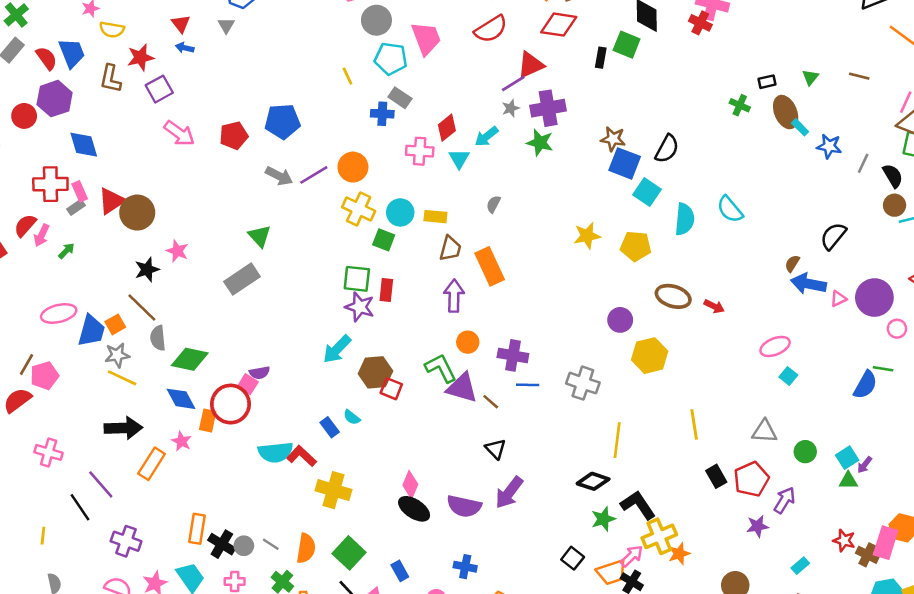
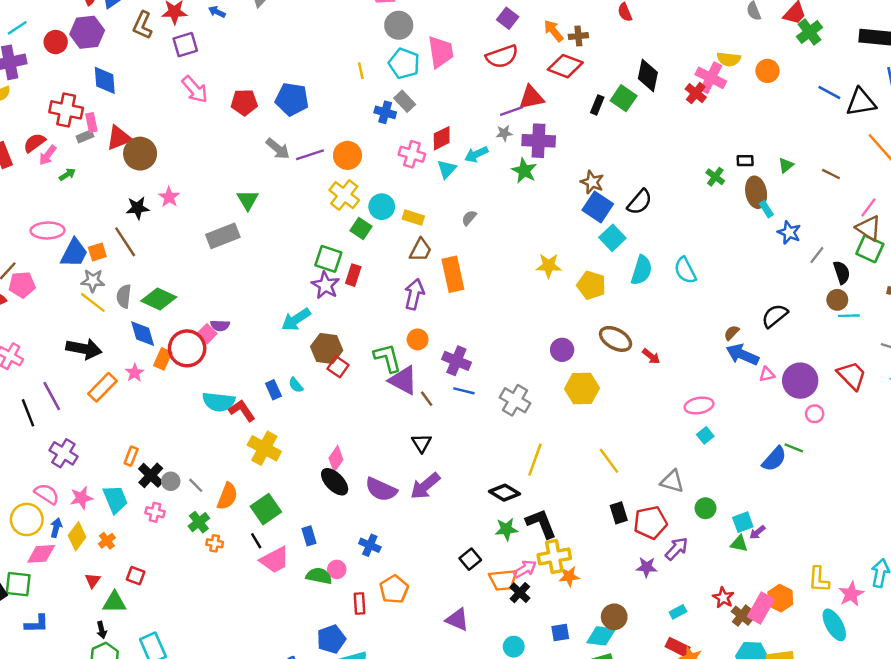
gray semicircle: (158, 338) -> (124, 296), moved
yellow line: (694, 424) -> (609, 461), turned -40
orange rectangle: (197, 529) -> (131, 456), size x0.7

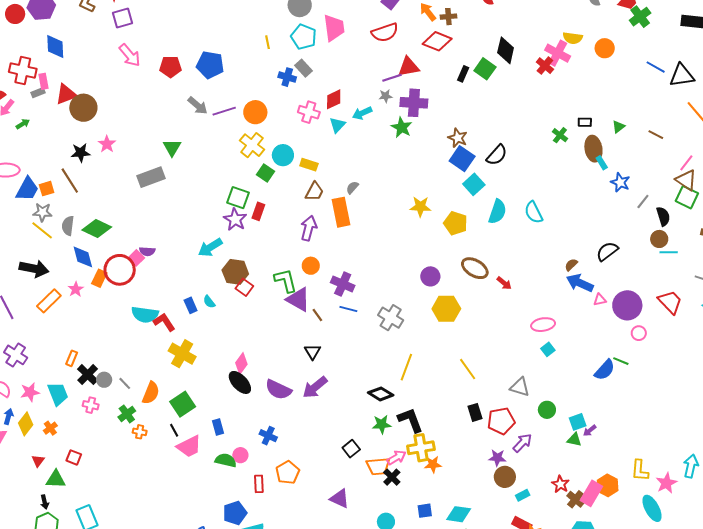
gray semicircle: (469, 218) -> (352, 187), moved
brown circle: (614, 617) -> (505, 477), moved

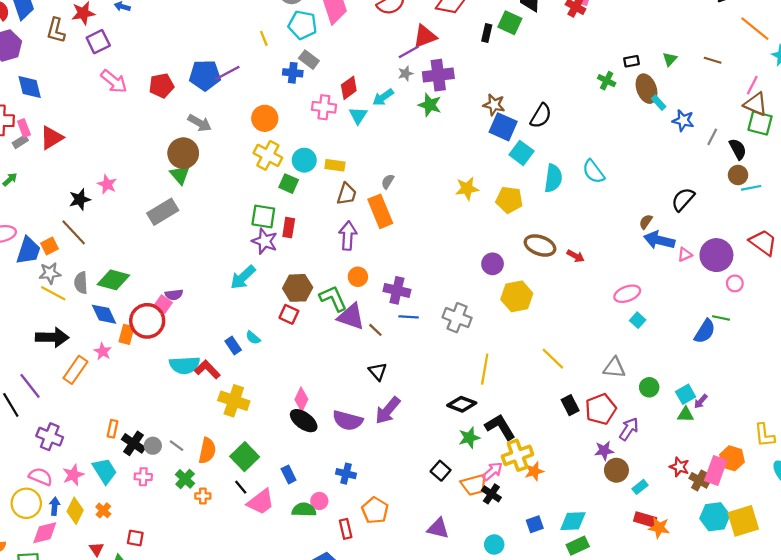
brown circle: (83, 108) -> (183, 153), moved
purple line: (224, 111) -> (227, 73), moved
brown hexagon: (235, 272) -> (298, 288), moved

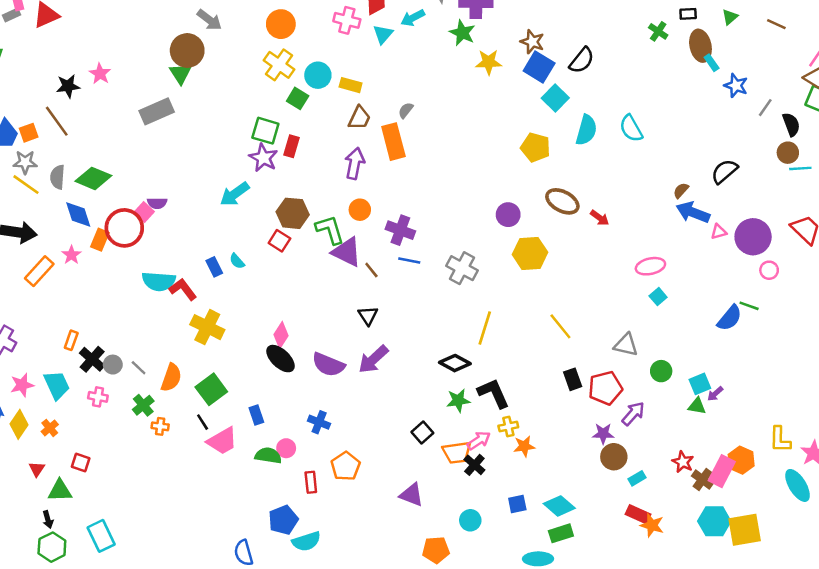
yellow star: (467, 189) -> (489, 62), moved
yellow cross: (518, 455) -> (508, 427), size x0.6
cyan diamond: (573, 521) -> (559, 506), turned 36

